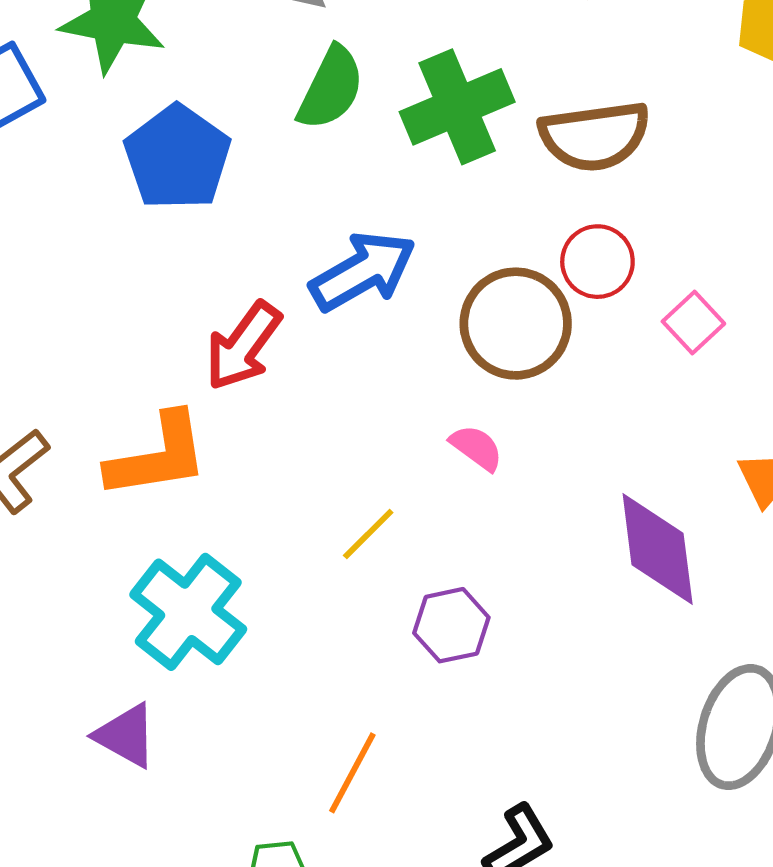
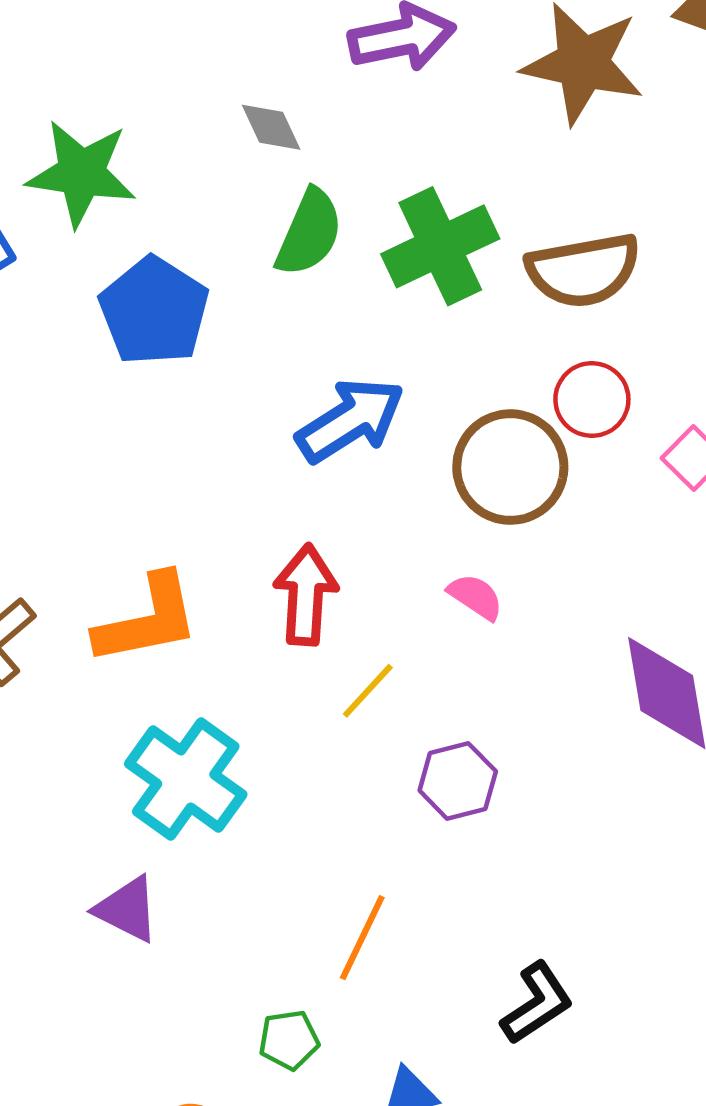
red arrow: (243, 346) -> (306, 595), moved, turned 150

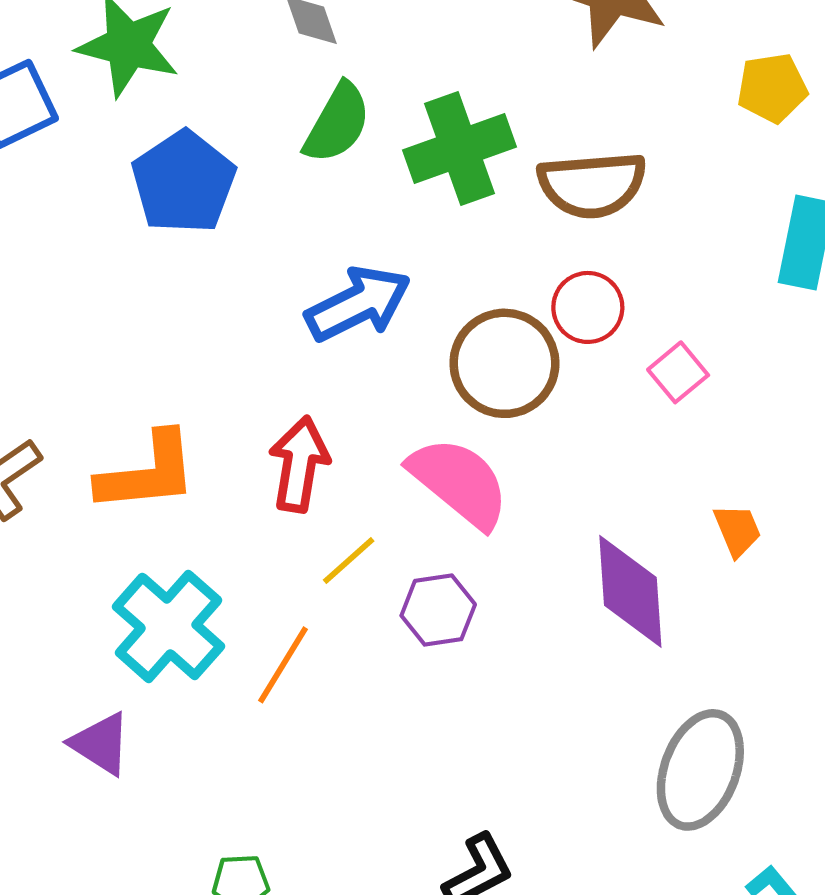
pink semicircle: (475, 597) -> (459, 482), size x2.0
purple hexagon: (458, 781) -> (438, 610), moved
orange line: (362, 938) -> (283, 665), moved

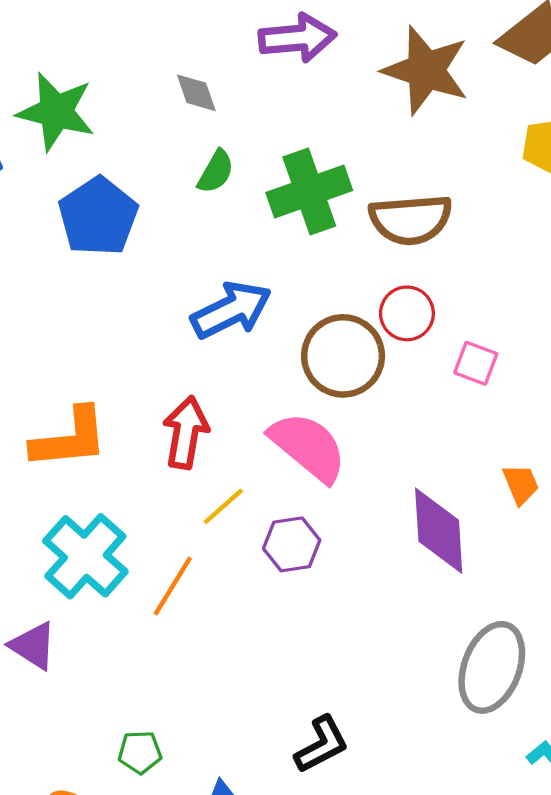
green semicircle: (337, 123) -> (216, 172), size x0.7
pink square: (678, 372) -> (476, 363), turned -30

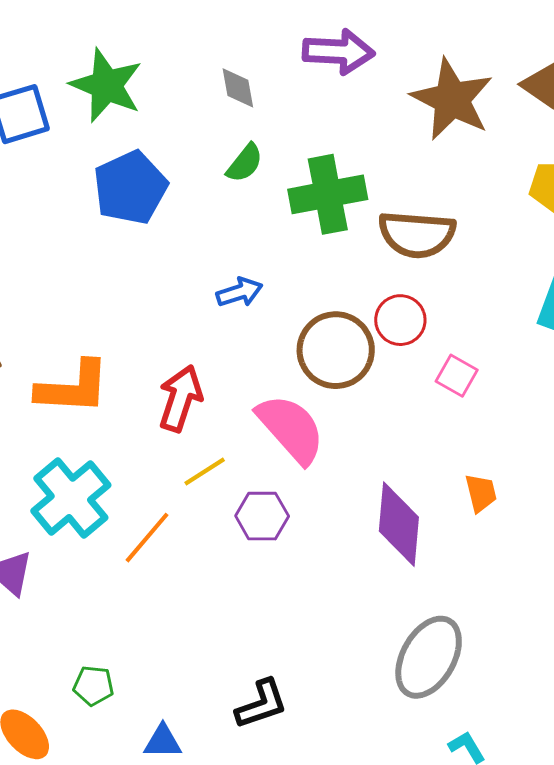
blue arrow: (231, 310) -> (239, 292), size x0.6

